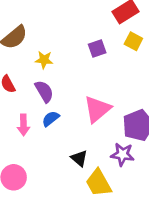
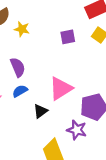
yellow star: (44, 60) -> (22, 29), moved
black triangle: (79, 158) -> (40, 111), moved, turned 35

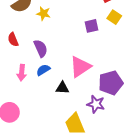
purple square: (68, 37) -> (91, 26), moved
black triangle: (40, 111) -> (62, 88), turned 40

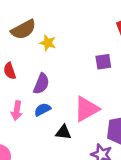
purple semicircle: (41, 48) -> (41, 84), turned 42

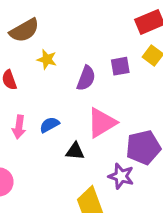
yellow star: (48, 43) -> (47, 59), moved
purple semicircle: (41, 84) -> (86, 78), moved

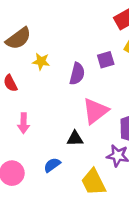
blue semicircle: (49, 125) -> (52, 165), moved

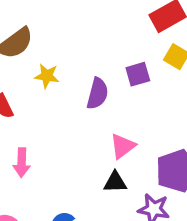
pink triangle: (95, 111) -> (123, 146), size x0.7
black triangle: (75, 139) -> (115, 182), moved

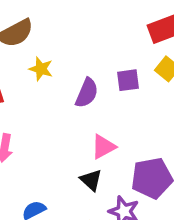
black triangle: (115, 182) -> (91, 180), turned 35

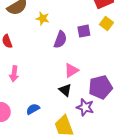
yellow star: (41, 69) -> (43, 18), moved

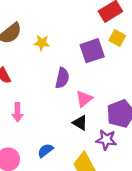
purple square: (84, 31) -> (92, 51), size x1.5
purple semicircle: (60, 40) -> (62, 78), moved

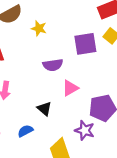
purple semicircle: (62, 78) -> (53, 65), turned 60
black triangle: (80, 123) -> (44, 109), moved

